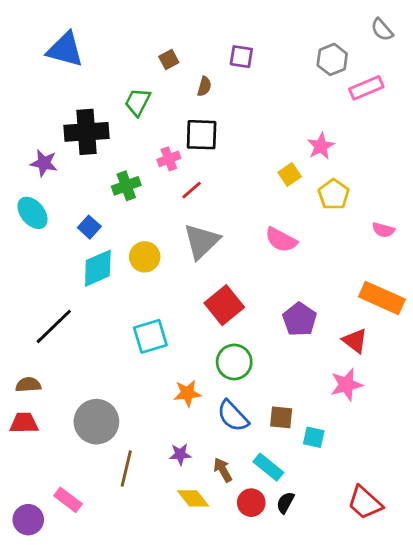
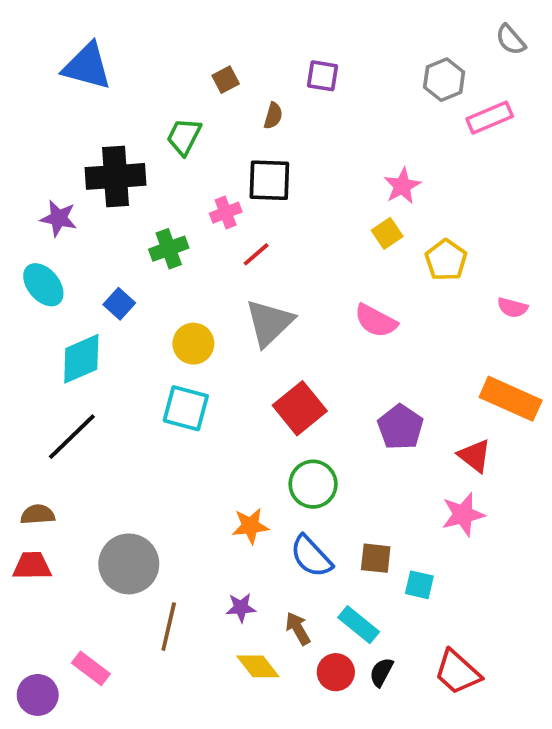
pink star: (321, 146) -> (402, 186), moved
cyan diamond: (98, 268) -> (81, 359), moved
cyan square: (150, 336) -> (186, 408), moved, turned 32
red trapezoid: (365, 503) -> (457, 672), moved

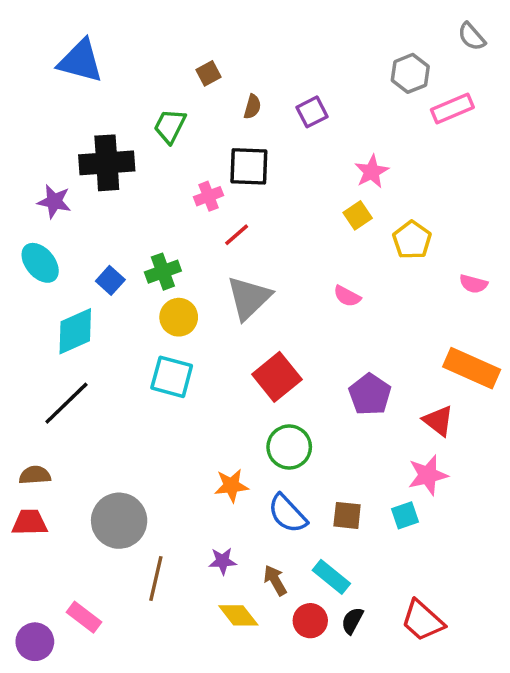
purple square: (323, 76) -> (312, 112), moved, turned -36
green cross: (169, 249) -> (163, 272), moved
pink semicircle: (376, 321) -> (347, 296), size x0.7
cyan square: (419, 585) -> (405, 515), moved, turned -32

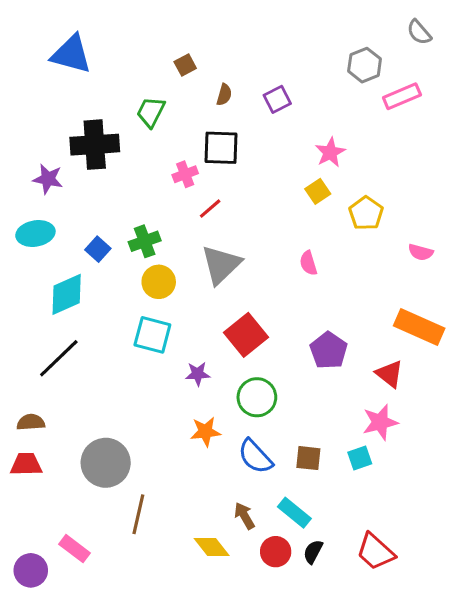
cyan ellipse: (40, 263) -> (35, 233), turned -60
pink semicircle: (347, 296) -> (308, 263), turned 45
purple star: (223, 561) -> (198, 374), moved

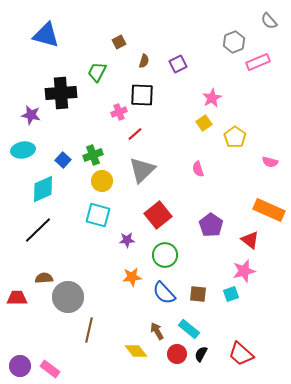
brown semicircle: (31, 422) -> (44, 278), moved
pink rectangle: (74, 549) -> (50, 369), moved

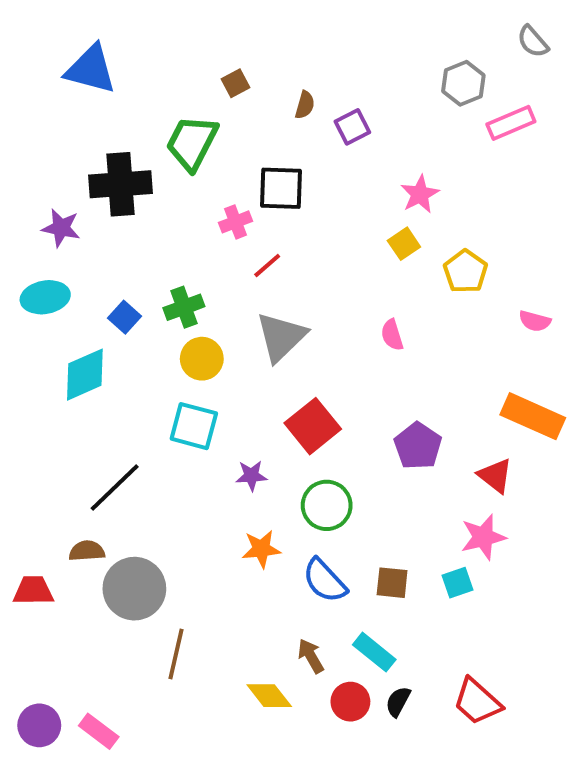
brown semicircle: (144, 61) -> (305, 105), moved
green trapezoid: (97, 72) -> (192, 143), size x1.4
black line: (38, 230) -> (115, 488), moved

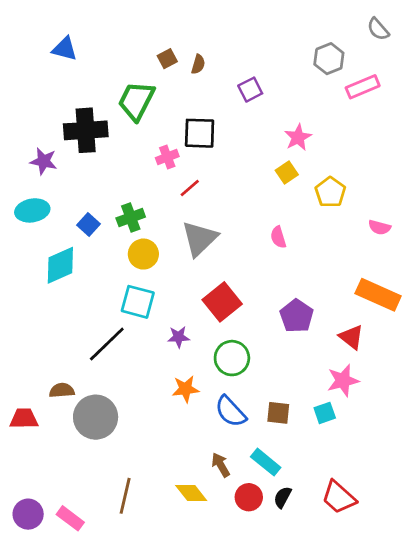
blue triangle: (91, 69) -> (65, 49), size x0.7
brown semicircle: (305, 105) -> (198, 64), moved
black line: (115, 488) -> (107, 344), moved
brown line: (176, 654) -> (125, 496), moved

